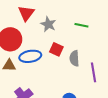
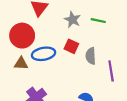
gray star: (48, 24) -> (72, 20), moved

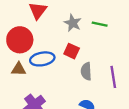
gray semicircle: (91, 56) -> (86, 71), moved

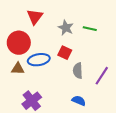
purple line: (113, 77) -> (102, 76), turned 42

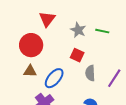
blue ellipse: (39, 60) -> (54, 78), moved, turned -40

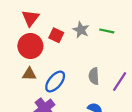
red triangle: (47, 19) -> (30, 18), moved
red square: (77, 55) -> (56, 35), moved

